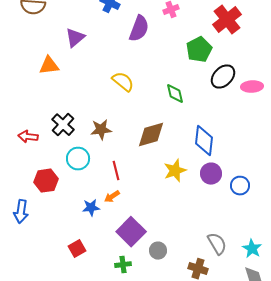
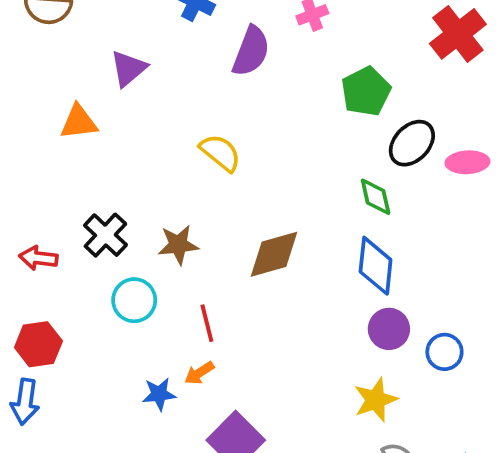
red cross: (227, 20) -> (458, 34), moved
green diamond: (175, 94) -> (376, 197), moved
yellow star: (175, 171) -> (376, 400), moved
red hexagon: (46, 181) -> (38, 344), moved

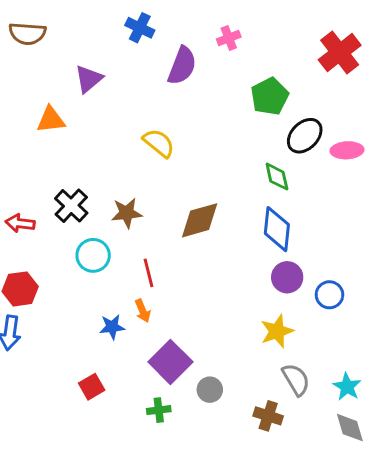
orange arrow: (199, 373) -> (143, 311), turned -80

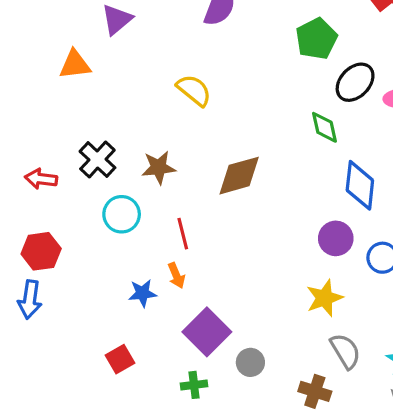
blue diamond: (277, 229) -> (360, 185), moved

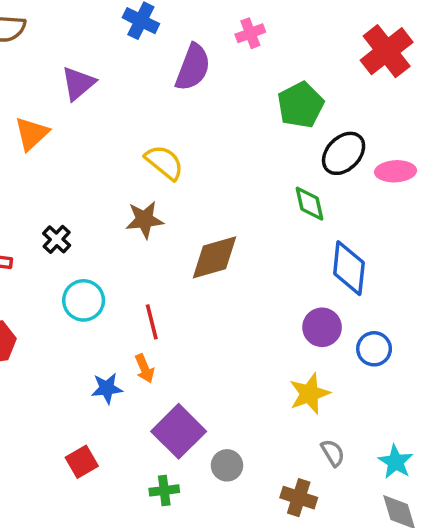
orange triangle: (75, 64) -> (32, 134), turned -36
black cross: (97, 159) -> (57, 239), size x0.7
brown star: (159, 168) -> (145, 220), moved
gray semicircle: (345, 351) -> (333, 453), size x0.7

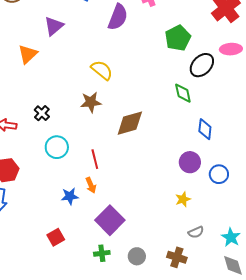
pink ellipse: (396, 171) -> (231, 49), moved
blue diamond: (349, 268) -> (205, 129), size x0.7
yellow star: (309, 394) -> (183, 199), size x0.7
gray semicircle: (333, 453) -> (196, 232), turned 98
gray circle: (227, 465) -> (137, 256), moved

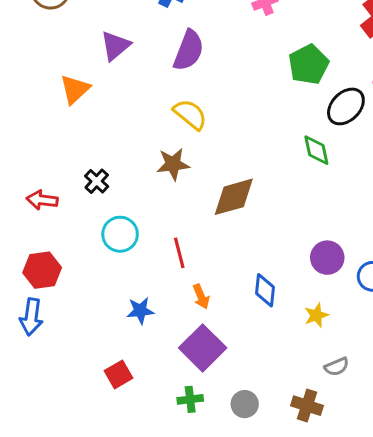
purple semicircle: (118, 17) -> (189, 50), moved
blue diamond: (205, 129) -> (265, 290), moved
orange arrow: (91, 185) -> (201, 297), moved

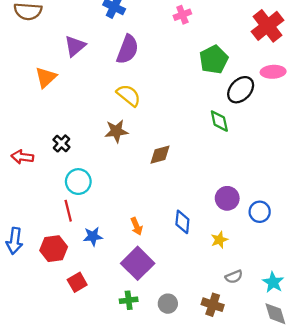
brown diamond: (234, 197) -> (160, 155), size x0.7
red line: (179, 253) -> (68, 211), moved
red hexagon: (42, 270) -> (54, 249), moved

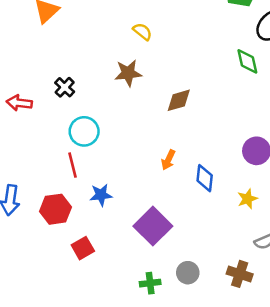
yellow semicircle: (129, 95) -> (142, 32), size x0.7
orange arrow: (136, 226) -> (168, 160), moved, turned 48
green cross: (129, 300) -> (150, 283), moved

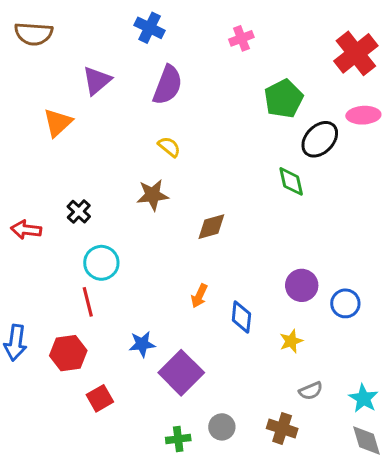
blue star: (101, 195) -> (142, 344), moved

